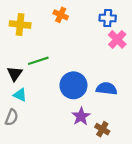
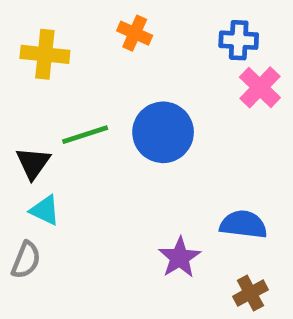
blue circle: (73, 85) -> (163, 132), moved
blue semicircle: (107, 89) -> (243, 224), moved
brown cross: (102, 129) -> (250, 293), moved, turned 32

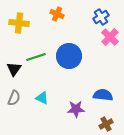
blue cross: (239, 40) -> (101, 17), turned -35
cyan triangle: (45, 210) -> (42, 98), moved
purple star: (180, 258) -> (76, 109), turned 30
gray semicircle: (26, 260) -> (14, 98), moved

